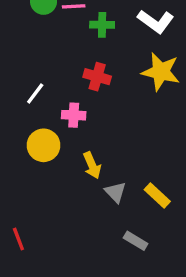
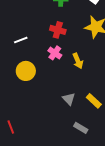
white line: (35, 93) -> (21, 40), turned 32
pink cross: (74, 115) -> (55, 53), moved, turned 32
yellow arrow: (92, 165) -> (78, 61), moved

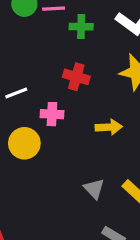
pink cross: (55, 53) -> (52, 114), moved, turned -32
yellow arrow: (78, 61) -> (109, 127), turned -70

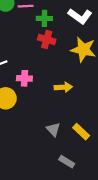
red cross: (76, 77) -> (47, 39), moved

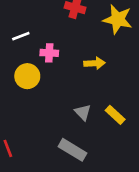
gray rectangle: (67, 162) -> (72, 150), moved, size x1.5

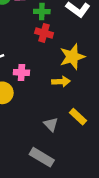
yellow star: (118, 19) -> (72, 57), moved, turned -30
yellow rectangle: (115, 115) -> (78, 117), moved

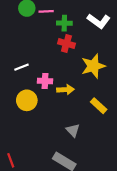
yellow arrow: (61, 82) -> (65, 90), moved
yellow rectangle: (78, 117) -> (99, 106), moved

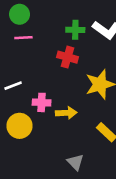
pink line: (46, 11) -> (23, 38), moved
green cross: (64, 23) -> (75, 30), moved

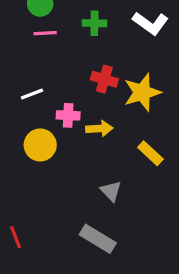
green cross: (75, 30) -> (94, 23), moved
red cross: (68, 57) -> (104, 79), moved

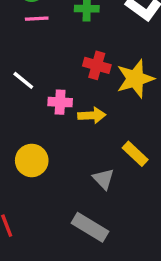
white line: (32, 94) -> (23, 80), turned 60
yellow circle: (40, 145) -> (32, 160), moved
yellow rectangle: (150, 153) -> (135, 154), moved

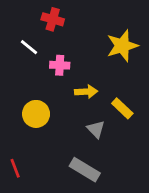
red cross: (97, 65) -> (53, 19), moved
yellow arrow: (92, 115) -> (86, 92), moved

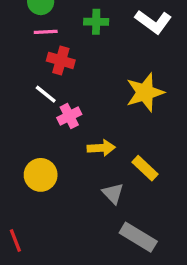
white line: (29, 47) -> (46, 94), moved
pink cross: (60, 65) -> (69, 116), turned -30
gray rectangle: (85, 170) -> (138, 237), moved

